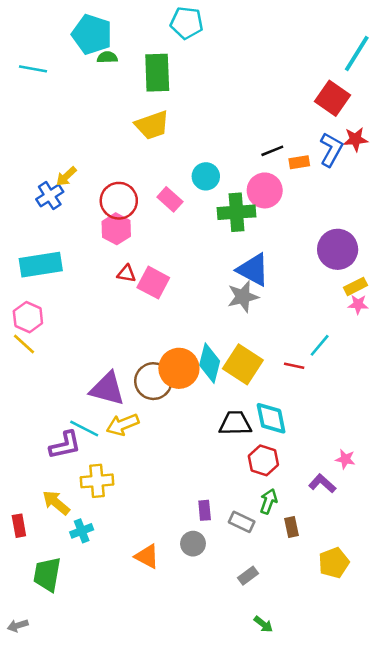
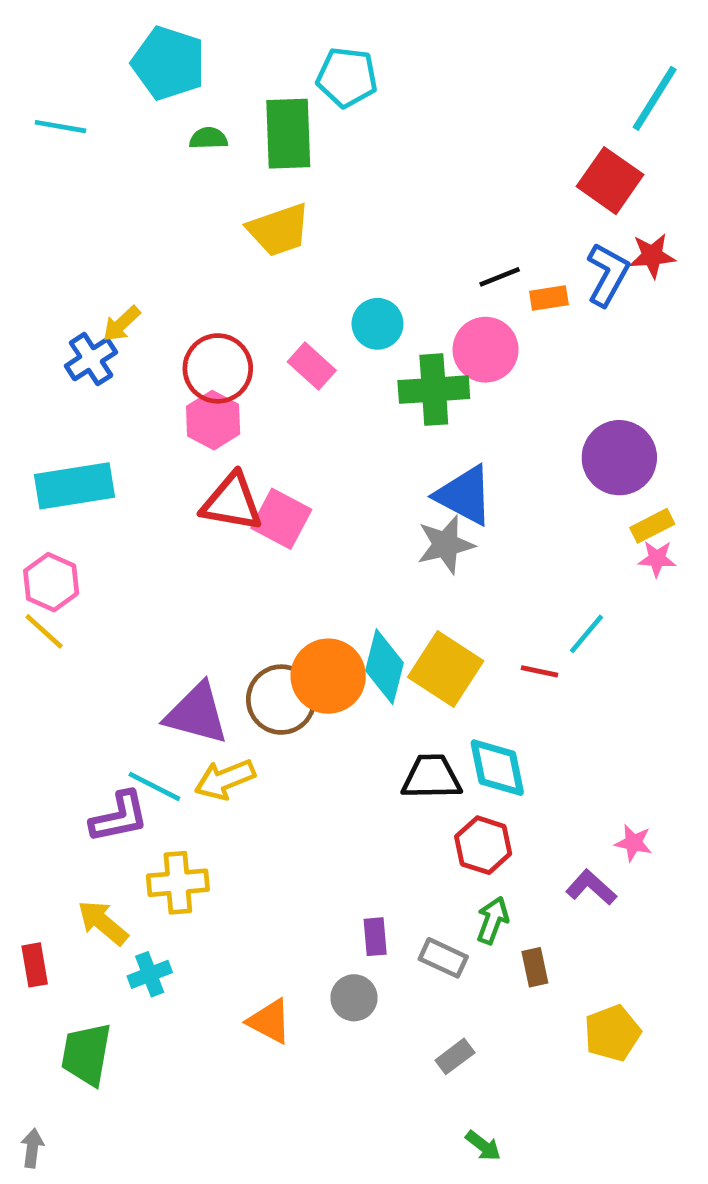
cyan pentagon: (187, 23) -> (347, 77), moved
green semicircle: (107, 57) -> (208, 138), moved
red triangle: (126, 274) -> (232, 502), size x1.8
gray arrow: (18, 626) -> (32, 1148), turned 114

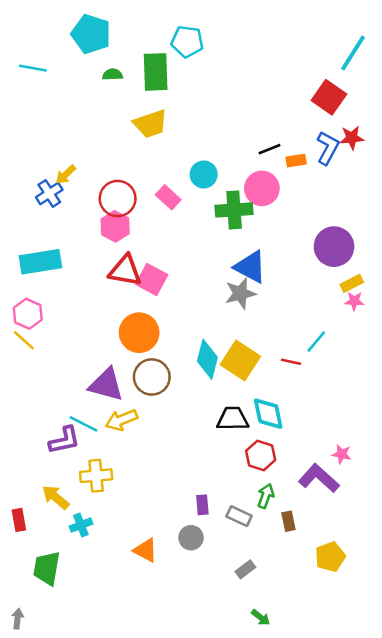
orange circle: (328, 676) -> (139, 333), moved
purple L-shape: (591, 887) -> (319, 478), size x1.5

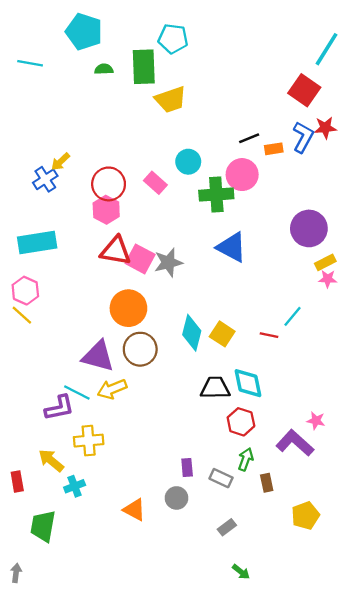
yellow trapezoid: (151, 124) -> (171, 100), moved
gray star: (240, 293) -> (168, 262), moved
yellow square: (240, 361) -> (222, 334), size x0.7

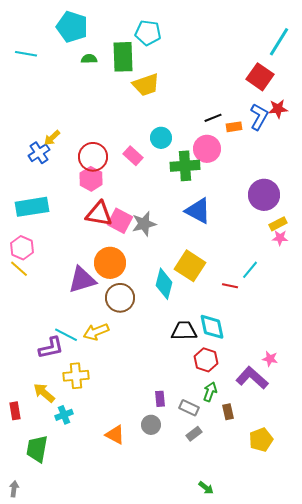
yellow square: (222, 334) -> (190, 266), moved, size x1.4
purple triangle: (98, 356) -> (82, 280), moved, turned -32
gray rectangle: (227, 527) -> (194, 434), moved

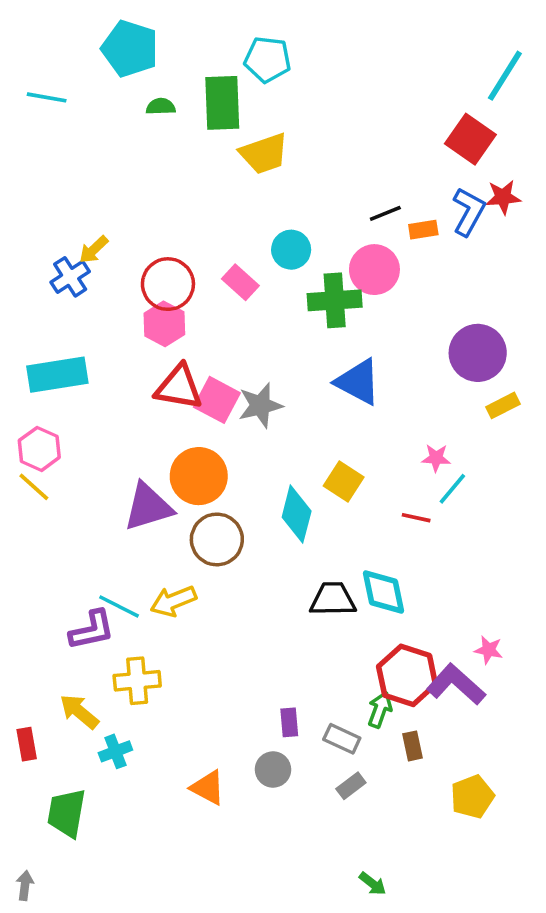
pink star: (280, 238) -> (436, 458), moved
yellow square: (190, 266) -> (344, 481), size x0.7
red hexagon: (206, 360) -> (407, 675), moved, size x1.4

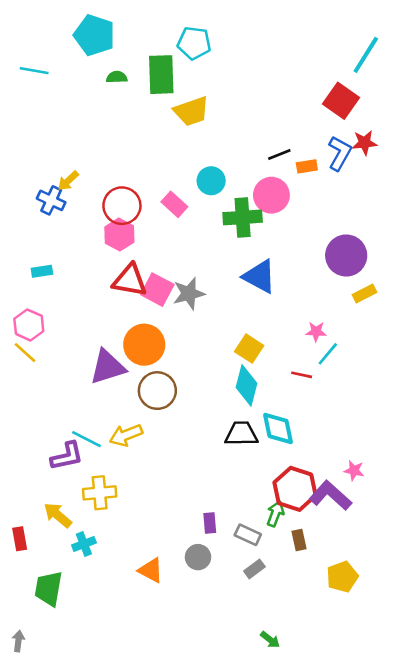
blue cross: (70, 277) -> (51, 200), turned -32
cyan rectangle: (57, 375) -> (42, 271), size x0.5
cyan diamond: (297, 514) -> (247, 385), moved

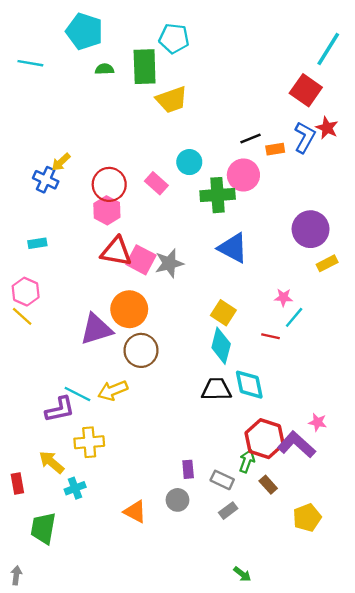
red star: (365, 143) -> (327, 128), turned 30
brown rectangle: (299, 540) -> (268, 485), turned -30

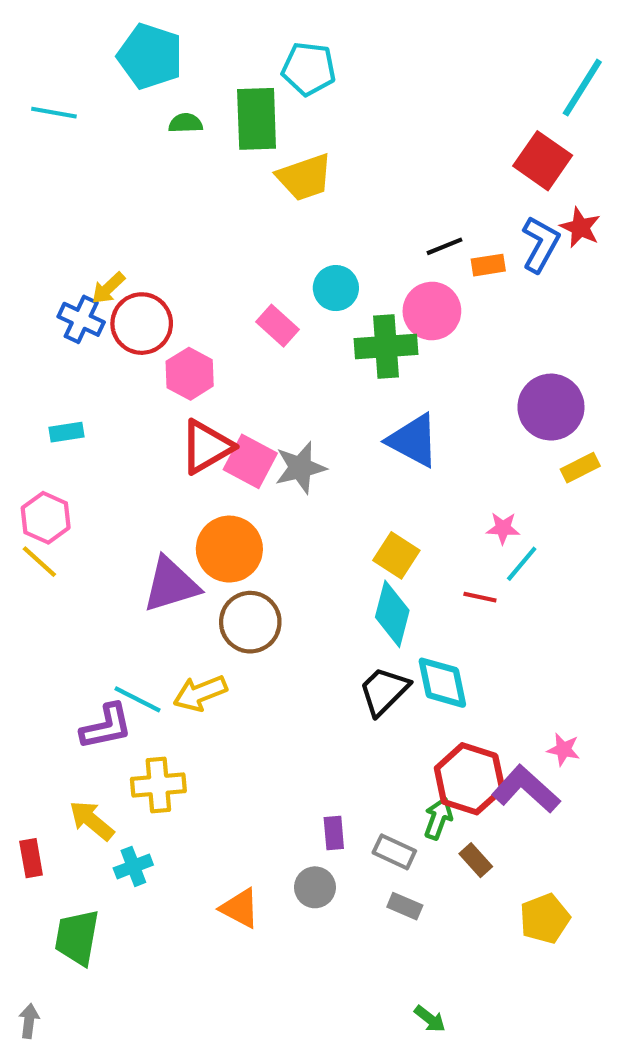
red circle: (109, 184) -> (142, 324), moved
red triangle: (116, 252) -> (206, 447), turned -40
black trapezoid: (216, 389) -> (384, 691), turned -44
gray rectangle: (228, 511) -> (405, 906), turned 60

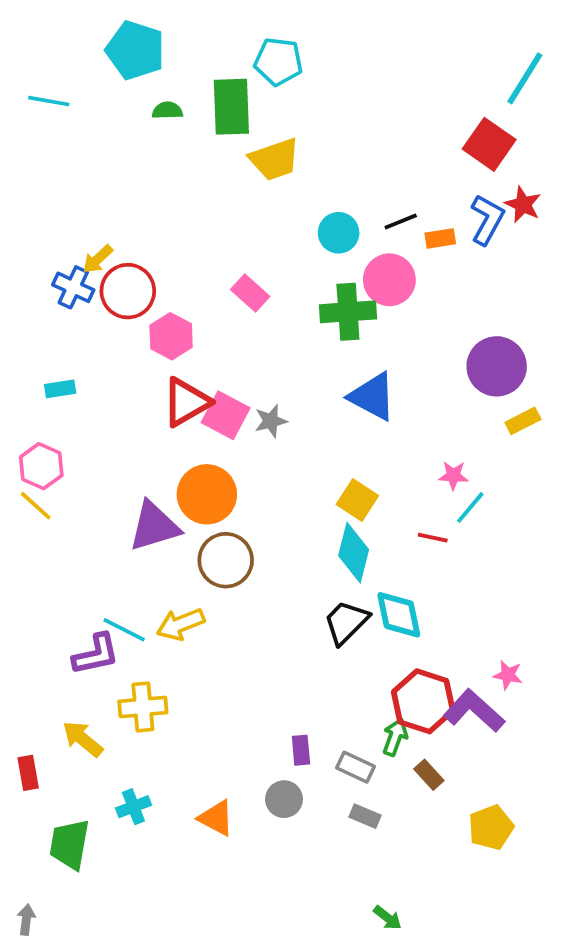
cyan circle: (336, 288) -> (339, 233), moved
gray star: (300, 468) -> (271, 421), size x0.7
cyan cross: (133, 866) -> (133, 807), moved

